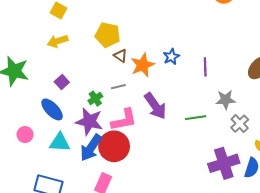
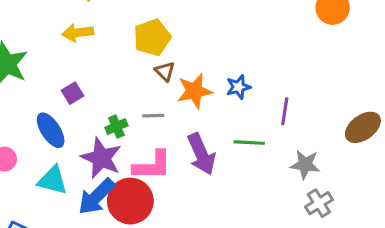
yellow pentagon: (108, 35) -> (152, 37), turned 30
green line: (196, 118) -> (249, 143), moved

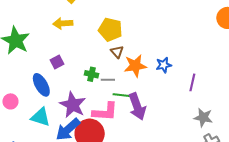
yellow pentagon: (152, 37) -> (110, 30), turned 30
green cross: (116, 127) -> (91, 74), moved, turned 32
green line: (249, 143) -> (123, 95), moved

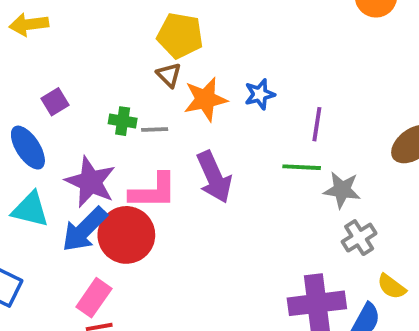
yellow arrow: (63, 23) -> (29, 24), moved
yellow pentagon: (110, 30) -> (180, 35), moved
green line: (123, 95) -> (302, 167), moved

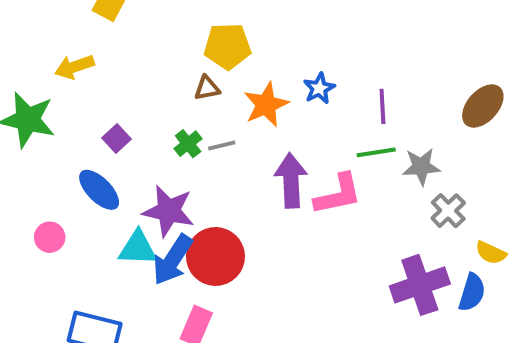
brown triangle: (169, 75) -> (207, 88), moved, turned -44
green cross: (123, 121) -> (188, 144), turned -36
purple arrow: (214, 177) -> (291, 180), turned -147
pink L-shape: (153, 191) -> (338, 194), moved
cyan triangle: (30, 209) -> (138, 248), moved

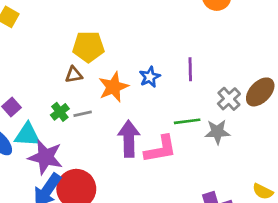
purple line: (382, 106) -> (190, 69), moved
gray cross: (448, 211) -> (229, 99), moved
cyan triangle: (138, 248) -> (27, 135), moved

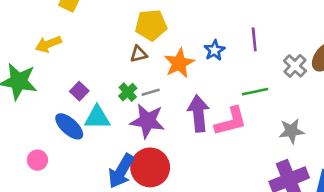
gray star: (217, 132) -> (291, 131), moved
purple star: (45, 157) -> (147, 121), moved

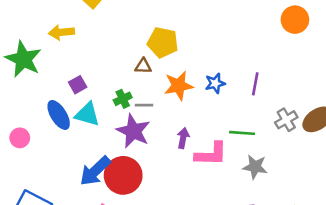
purple arrow: (199, 113) -> (183, 138), size x0.6
gray star: (291, 131) -> (255, 167), moved

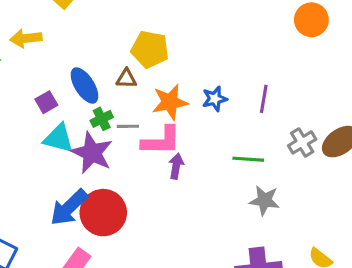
blue ellipse: (59, 115) -> (84, 85), moved
purple star: (133, 131) -> (92, 153), moved
pink L-shape: (211, 154) -> (161, 141), moved

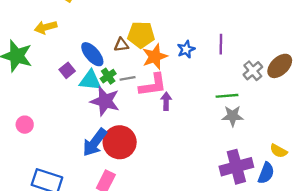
yellow pentagon: (150, 49) -> (141, 35), moved
cyan triangle: (59, 138) -> (90, 80), moved
green line: (248, 159) -> (227, 96), moved

